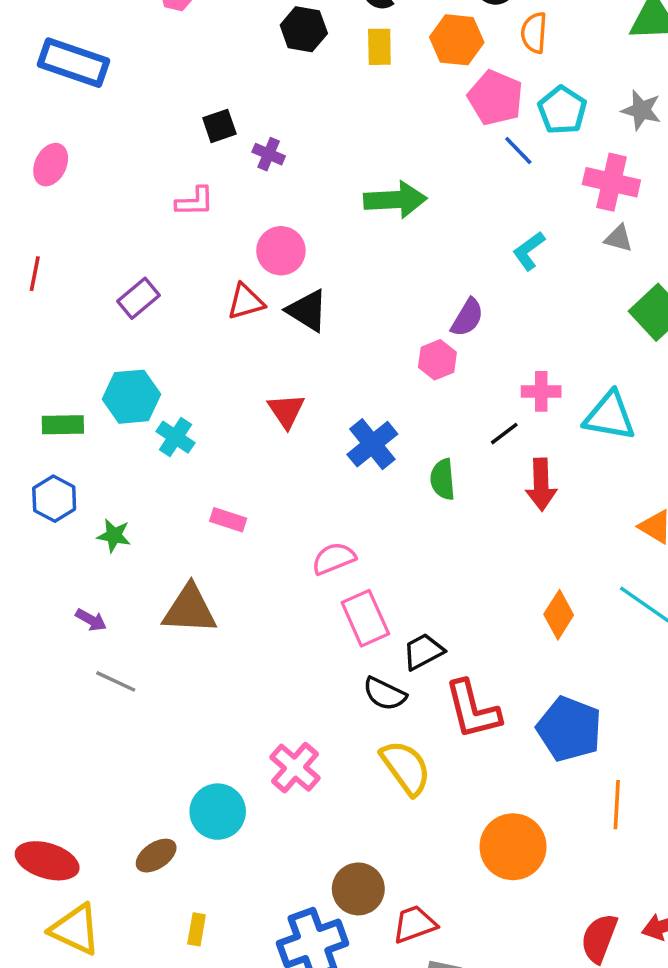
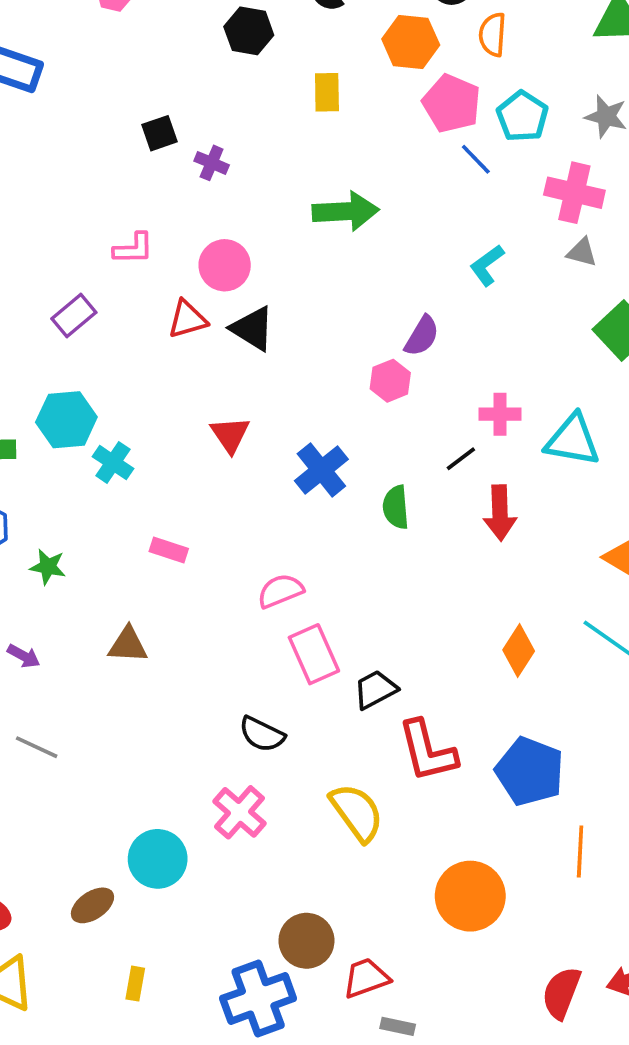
yellow rectangle: (379, 47) -> (327, 92), moved
pink L-shape: (195, 202) -> (133, 249), moved
brown triangle: (190, 609) -> (128, 645), size x0.7
gray line: (116, 681) -> (37, 747), moved
black semicircle: (385, 694) -> (262, 734), moved

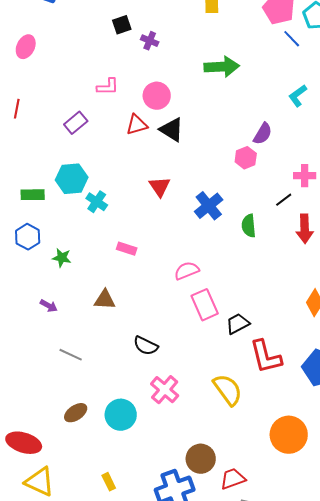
black semicircle: (262, 734) -> (146, 346), moved
gray line: (37, 747) -> (71, 355), moved
brown ellipse: (92, 905) -> (76, 413), moved
yellow rectangle: (135, 984) -> (109, 482), turned -36

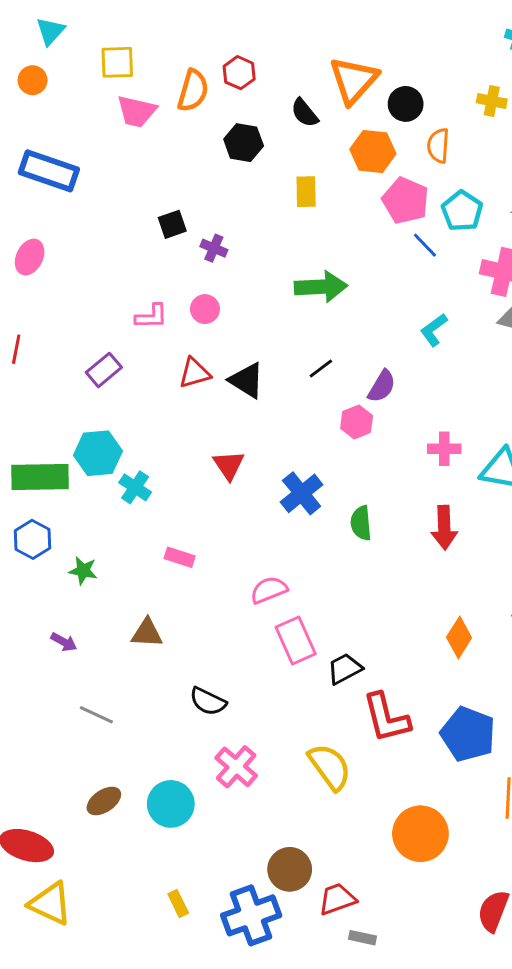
pink circle: (157, 96) -> (205, 309), moved, size x0.7
green rectangle: (33, 195) -> (40, 477), size x1.6
black line: (284, 200) -> (321, 368), moved
yellow rectangle: (109, 482) -> (178, 904), moved

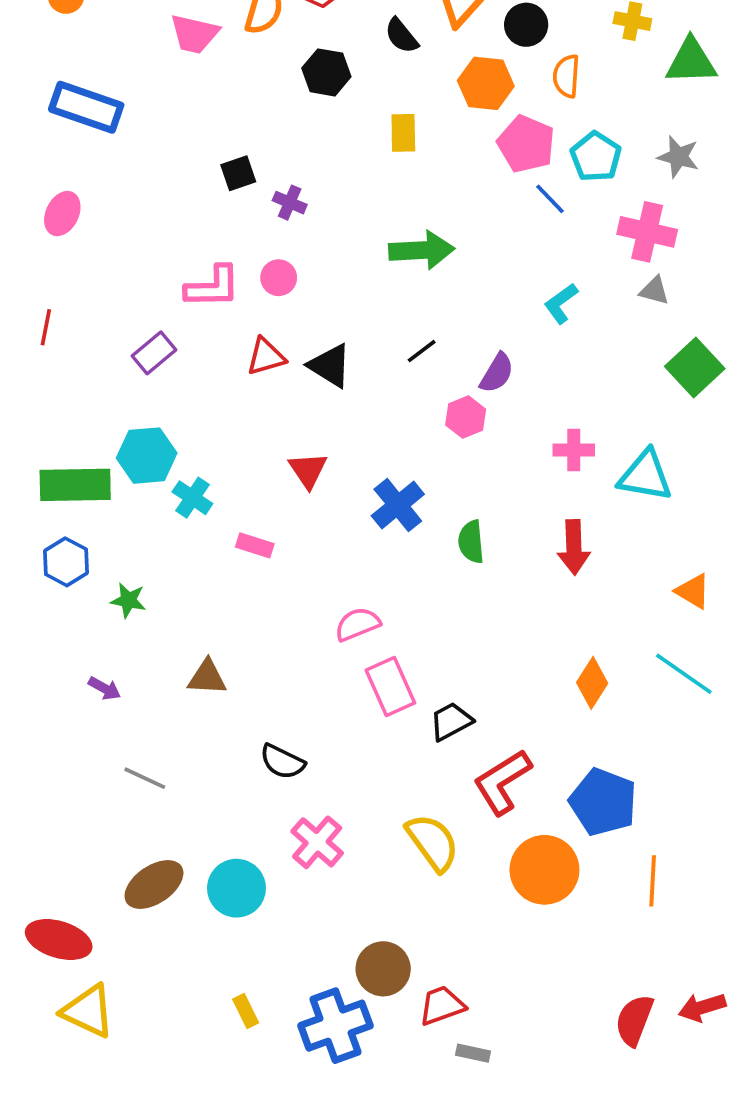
pink L-shape: (151, 316) -> (213, 287), size x1.4
pink rectangle: (180, 557) -> (255, 545), moved
red L-shape: (386, 718) -> (502, 782), turned 72
brown ellipse: (104, 801) -> (154, 884), size x1.4
orange circle: (420, 834) -> (544, 870), moved

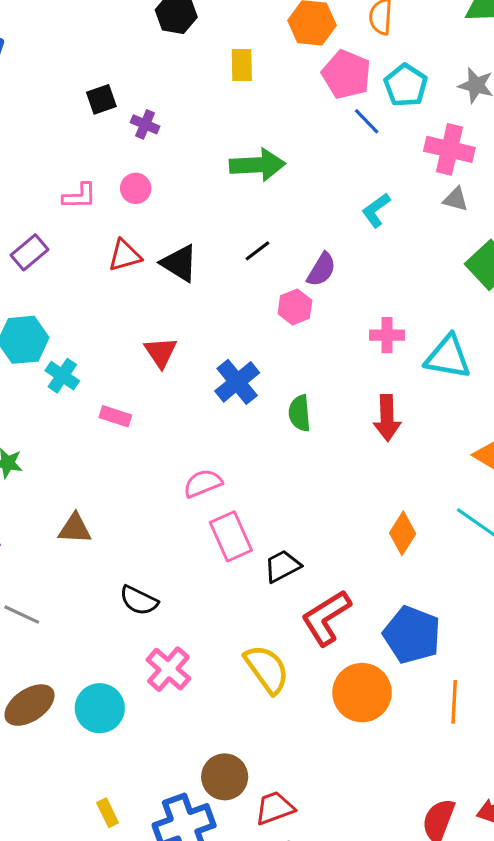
pink L-shape: (213, 287) -> (79, 196), size x0.7

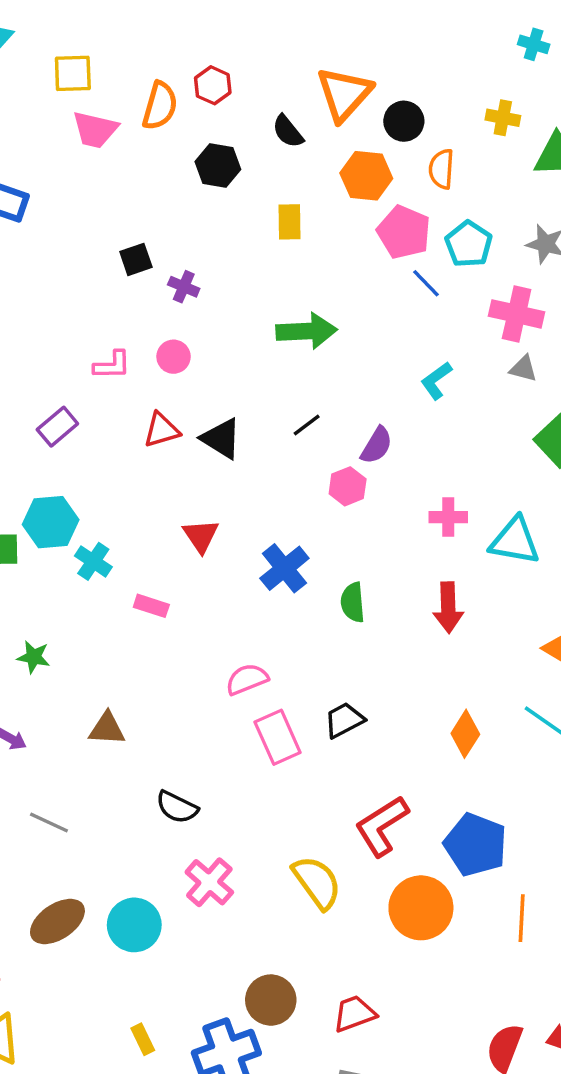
black trapezoid: (282, 566) -> (344, 720), moved
red trapezoid: (275, 808) -> (354, 1014), moved

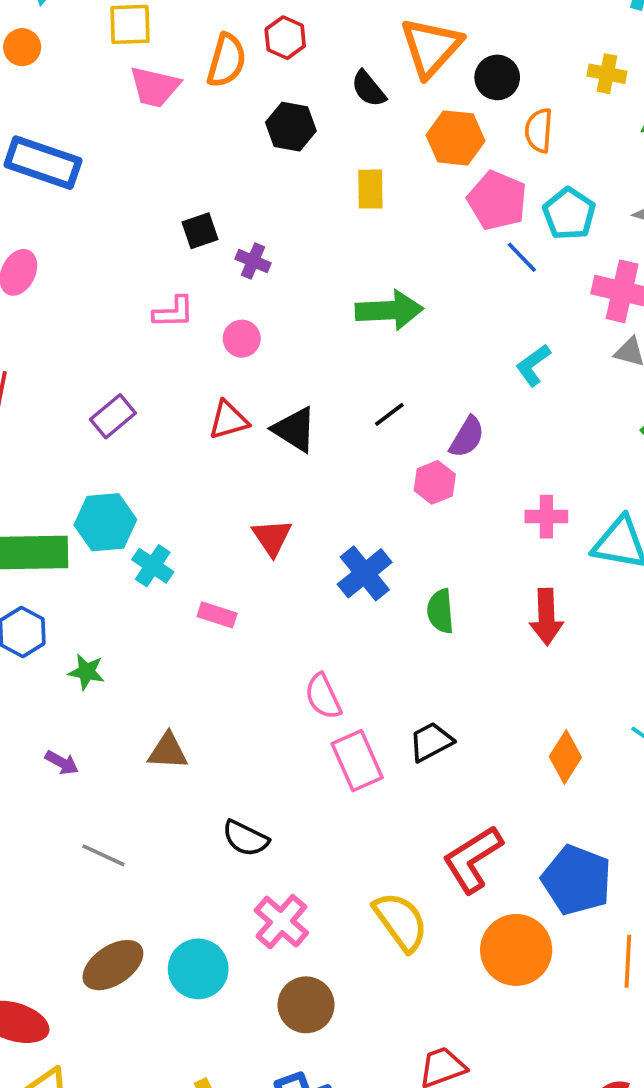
pink L-shape: (112, 365) -> (174, 312), moved
pink semicircle: (247, 679) -> (323, 696), turned -93
brown circle: (271, 1000) -> (306, 1005), moved

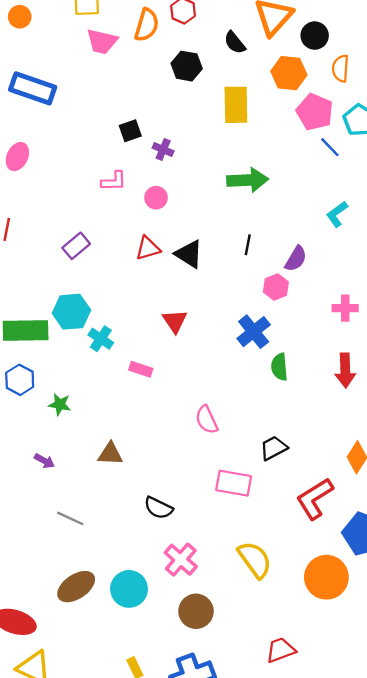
yellow rectangle: (370, 189) -> (236, 105), size x1.5
black line: (389, 414) -> (248, 245), turned -42
blue cross: (365, 573) -> (254, 332), moved
pink rectangle: (357, 761) -> (234, 483), moved, turned -56
red L-shape: (473, 859) -> (315, 498), moved

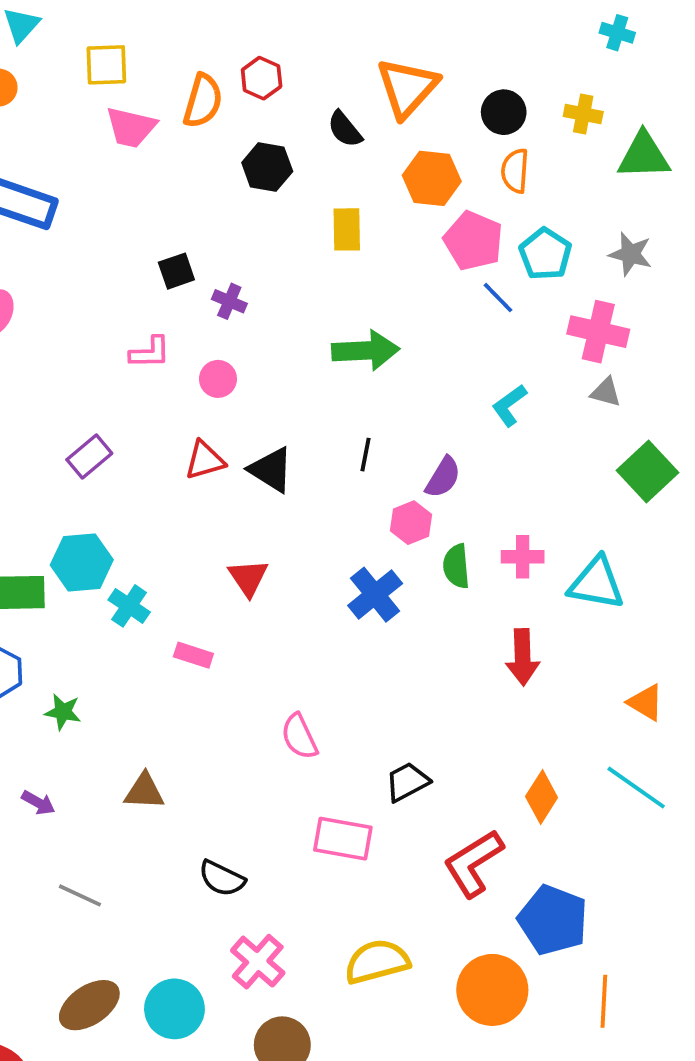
black circle: (315, 36) -> (504, 112), moved
yellow rectangle: (236, 105) -> (347, 229), size x0.7
green semicircle: (279, 367) -> (456, 566), moved
yellow semicircle: (255, 560) -> (377, 962), turned -69

